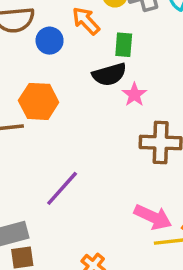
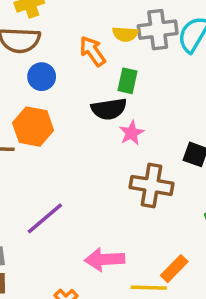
blue circle: (50, 41) -> (42, 77), moved
pink arrow: (153, 217) -> (105, 259), moved, turned 144

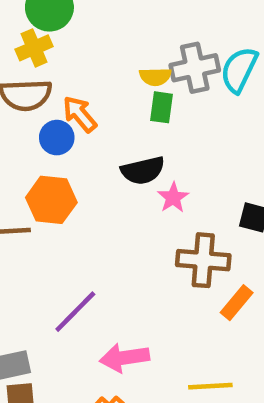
orange arrow: (93, 51) -> (80, 114), moved
green rectangle: (128, 81) -> (161, 107), moved
pink arrow: (105, 259) -> (124, 358), moved
orange rectangle: (174, 269) -> (237, 303), moved

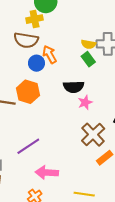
green rectangle: (161, 107) -> (88, 59), turned -56
brown cross: (203, 260) -> (93, 135), turned 30

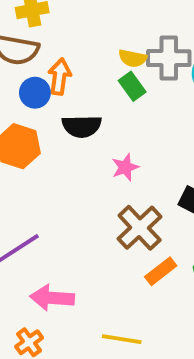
orange arrow: (50, 54) -> (60, 77), turned 36
black semicircle: (74, 87) -> (82, 126), moved

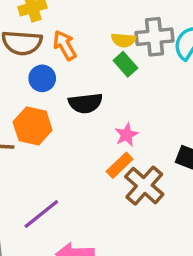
orange arrow: (60, 77) -> (65, 45), moved, turned -32
orange rectangle: (161, 271) -> (120, 165), moved

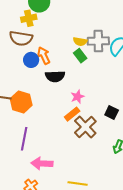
orange arrow: (65, 45) -> (44, 56), moved
orange hexagon: (33, 126) -> (21, 102), moved
purple line: (41, 214) -> (24, 139), turned -45

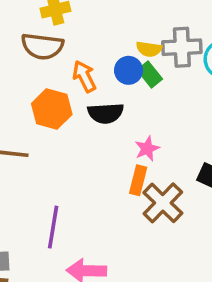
blue circle: (31, 60) -> (128, 70), moved
orange hexagon: (21, 102) -> (52, 109), moved
orange rectangle: (72, 114) -> (138, 180), turned -35

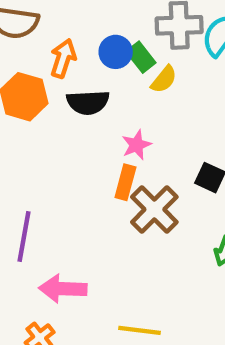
yellow semicircle: (149, 49) -> (164, 79), moved, turned -60
orange arrow: (84, 76) -> (63, 58), turned 44

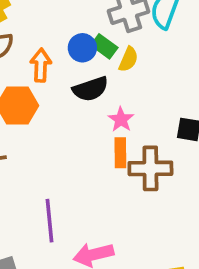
black semicircle: (88, 102) -> (90, 89), moved
brown cross: (154, 209) -> (150, 168), turned -30

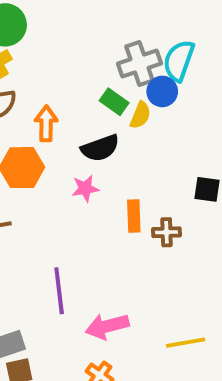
blue circle: (82, 48) -> (162, 91), moved
pink star: (121, 119) -> (85, 188), moved, turned 30
brown cross: (150, 168) -> (167, 232), size x0.6

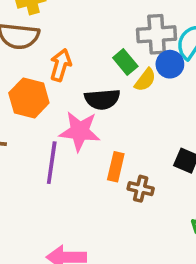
pink star: (85, 188) -> (80, 131), size x1.6
purple line: (59, 291) -> (52, 163), moved

